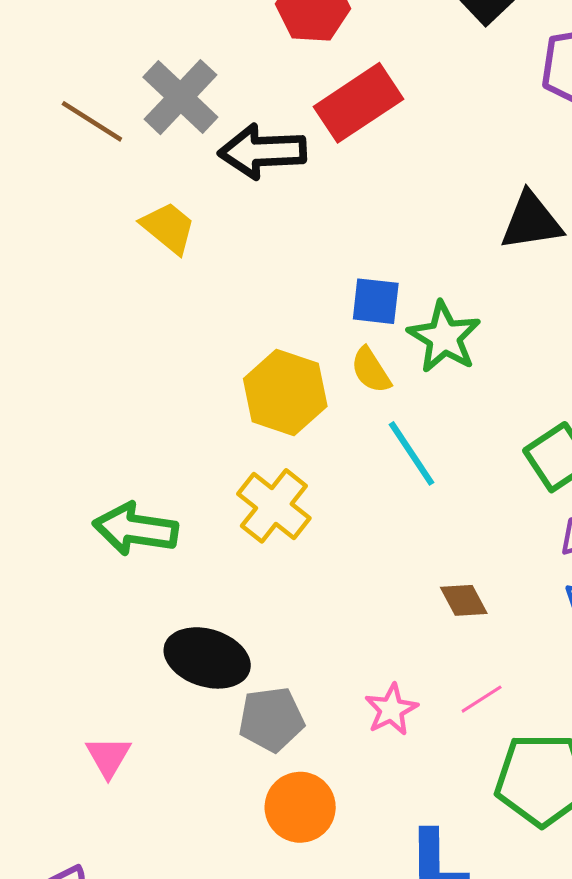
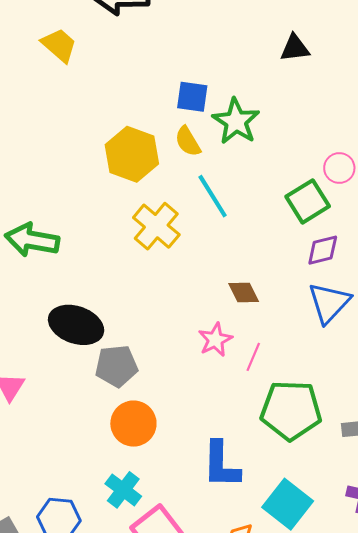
black triangle: (531, 221) -> (295, 48), size x0.7
yellow cross: (274, 506) -> (156, 226), moved
pink line: (482, 699) -> (253, 357), turned -36
pink star: (391, 710) -> (215, 340), moved

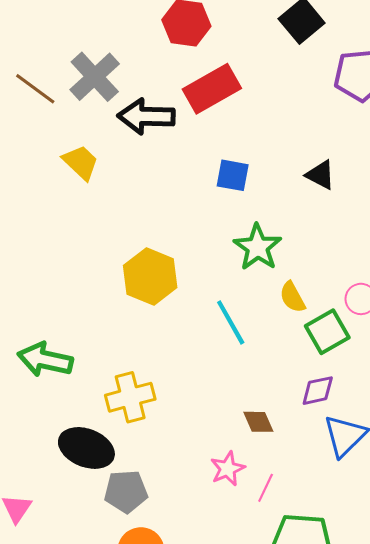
black triangle: (295, 48) -> (320, 175), turned 32
blue square: (192, 97) -> (233, 175), moved
yellow semicircle: (188, 141) -> (292, 297), moved
yellow cross: (156, 226) -> (130, 397), moved, turned 33
purple diamond: (323, 250) -> (318, 391), moved

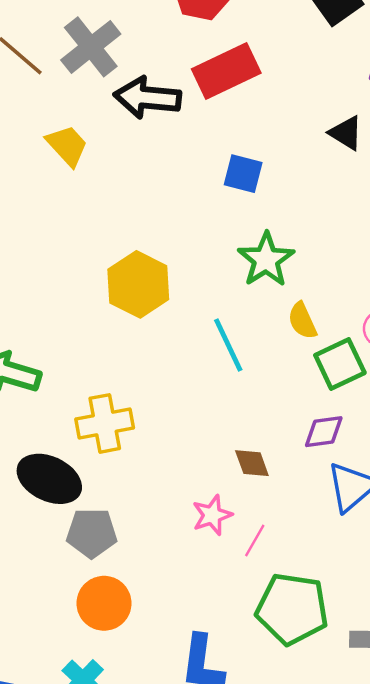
black triangle: (320, 175) -> (346, 133), moved

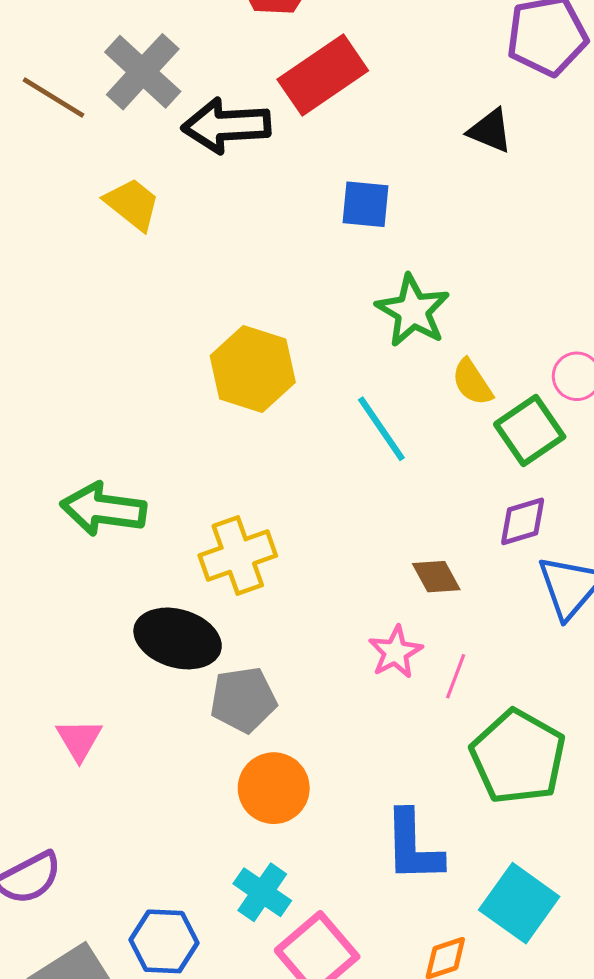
green pentagon: (292, 609) -> (518, 757), turned 30

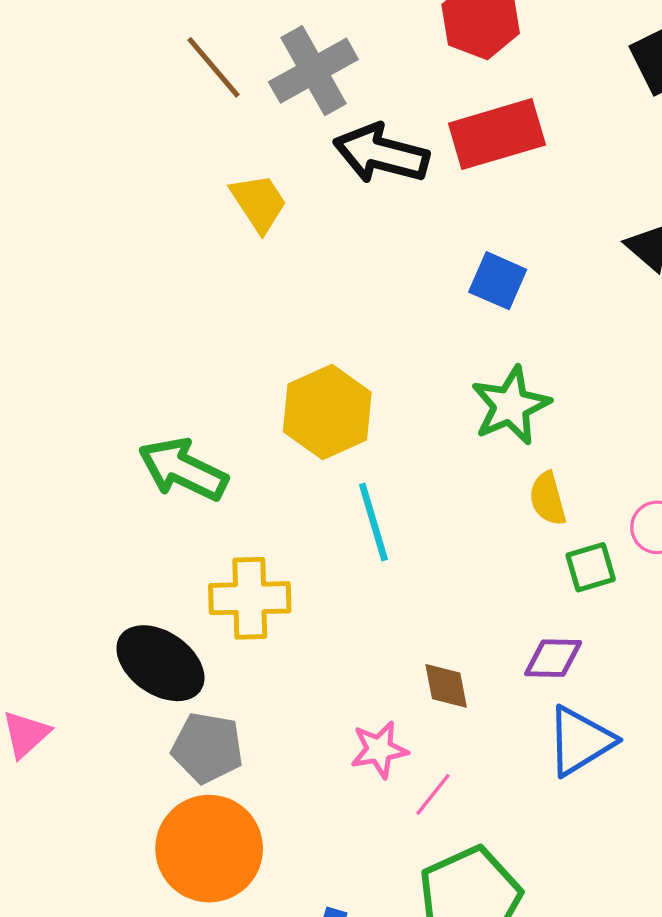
cyan line: (381, 429) -> (373, 522), moved
green square: (530, 431) -> (591, 567), size x0.7
green arrow: (103, 509) -> (183, 469), moved
orange circle: (274, 788) -> (209, 849), size x1.4

